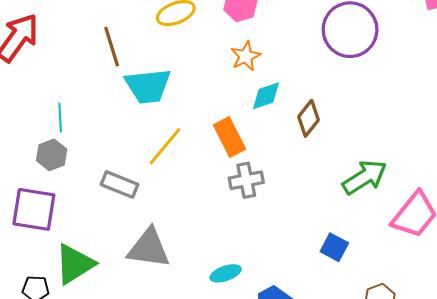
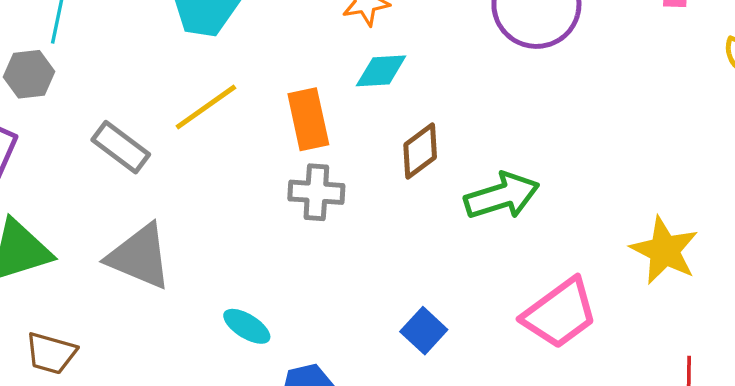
brown diamond: (309, 118) -> (420, 151), moved
green arrow: (365, 177) -> (502, 196), moved
cyan ellipse: (226, 273) -> (247, 326), turned 36

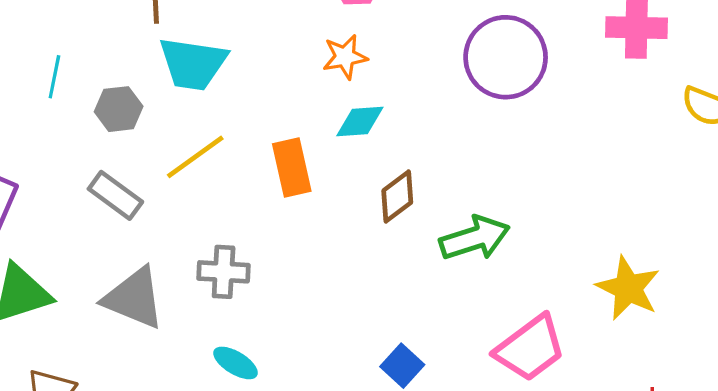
gray hexagon: (29, 74) -> (119, 109), moved
gray cross: (316, 192) -> (224, 272), moved

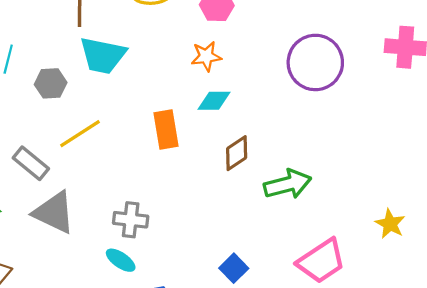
yellow line: (195, 157) -> (80, 134), moved
gray rectangle: (115, 195) -> (31, 163), moved
gray cross: (224, 272) -> (131, 220), moved
yellow star: (628, 288) -> (390, 224), size x0.7

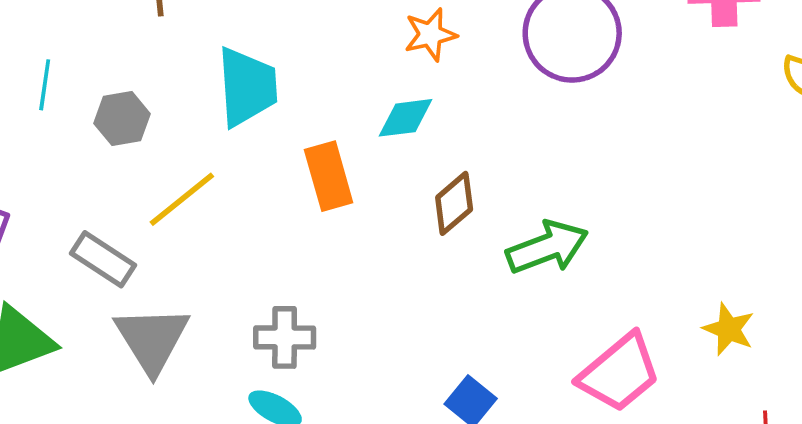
cyan trapezoid: (103, 55) -> (247, 87), moved, turned -99
orange star: (206, 56) -> (430, 35), moved
gray triangle: (54, 212) -> (152, 339), turned 39
yellow star: (390, 224) -> (729, 329), moved

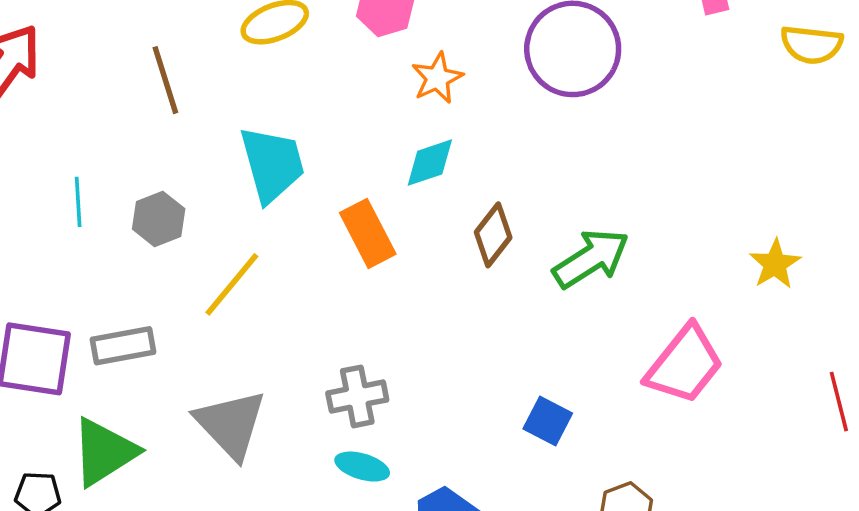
gray rectangle: (103, 259) -> (123, 346), moved, turned -32
yellow star: (729, 329) -> (775, 264), moved, turned 30

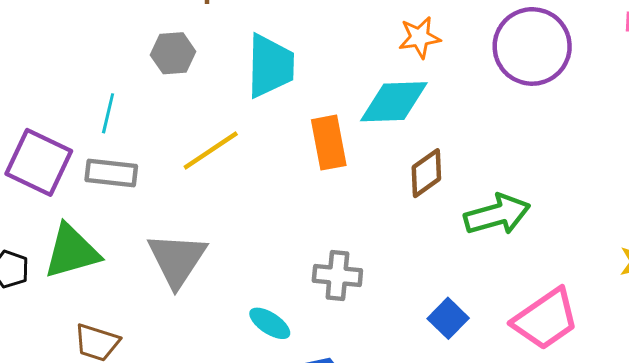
cyan diamond: (430, 163) -> (394, 102), size x1.5
cyan line: (78, 202) -> (108, 113), moved
gray hexagon: (159, 219) -> (173, 53), moved
gray cross: (357, 396) -> (337, 276), moved
blue square: (548, 421) -> (448, 318), moved

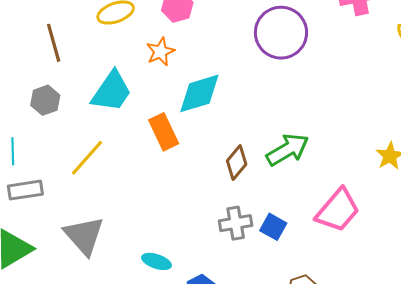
orange star: (420, 37) -> (160, 52), moved
cyan trapezoid: (270, 66) -> (112, 91), turned 48
brown diamond: (426, 173) -> (237, 163), moved
gray cross: (337, 276) -> (236, 223), moved

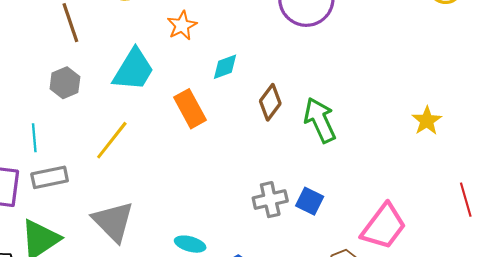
cyan diamond: (199, 93) -> (225, 67), size x0.6
green arrow: (287, 150) -> (320, 120), turned -81
brown diamond: (237, 163) -> (270, 102), moved
pink trapezoid: (338, 210) -> (384, 226), moved

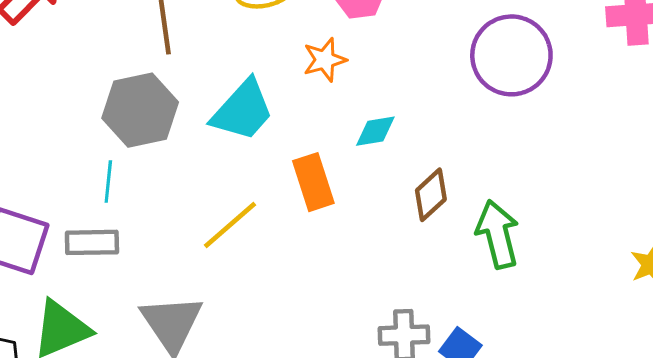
gray hexagon: (65, 83) -> (140, 110), size x1.6
cyan line: (34, 138) -> (108, 182), moved
yellow line: (112, 140) -> (230, 225), moved

